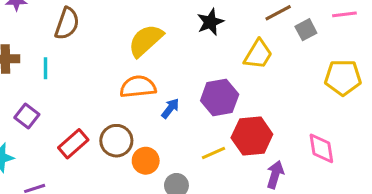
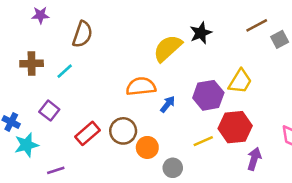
yellow semicircle: (146, 40) -> (168, 48), moved
yellow trapezoid: (258, 54) -> (240, 81), moved
cyan line: (45, 68) -> (65, 71), turned 48

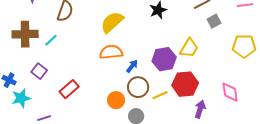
gray square: (280, 39) -> (214, 21), moved
yellow semicircle: (168, 48) -> (112, 22), moved
brown cross: (32, 63) -> (25, 34), size x1.4
brown circle: (123, 131) -> (138, 87), moved

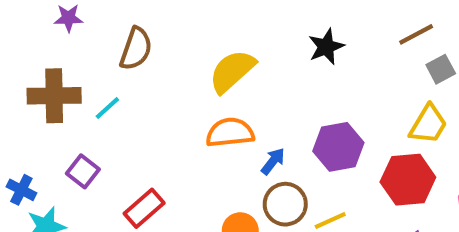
yellow trapezoid: (189, 48) -> (428, 124), moved
red hexagon: (185, 84) -> (408, 180), moved

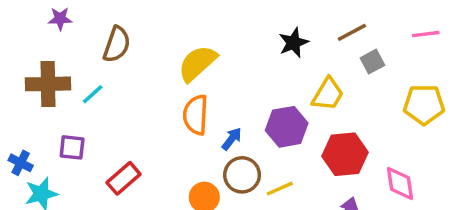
black star: (326, 47) -> (294, 43), moved
yellow trapezoid: (428, 124) -> (328, 94), moved
orange semicircle: (230, 133) -> (196, 115), turned -81
purple square: (83, 171) -> (72, 147), turned -32

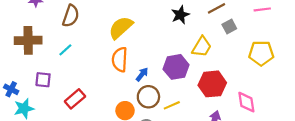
cyan line: (93, 94) -> (65, 50), moved

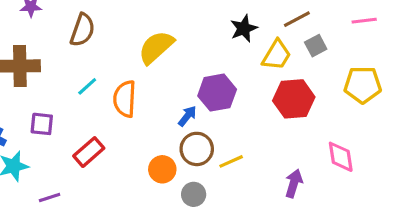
yellow trapezoid: (202, 47) -> (277, 55), moved
cyan line: (65, 50) -> (87, 86), moved
orange semicircle: (120, 59) -> (125, 99), moved
purple hexagon: (176, 67) -> (217, 93), moved
red hexagon: (212, 84) -> (294, 99), moved

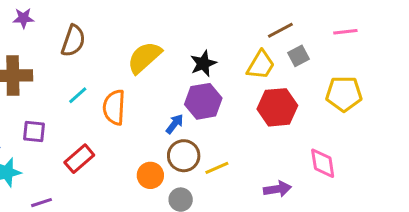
black star: (244, 28) -> (203, 63), moved
purple arrow: (294, 183) -> (277, 189), turned 64

